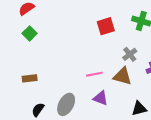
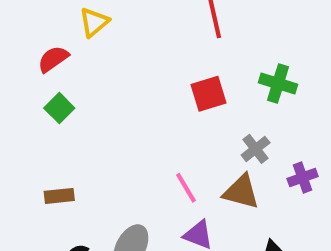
pink line: (94, 74) -> (186, 188), turned 70

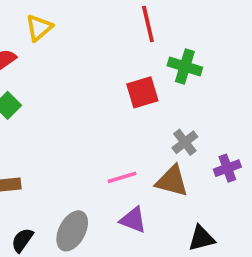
green cross: (278, 83) -> (185, 67), moved
pink line: (186, 188) -> (122, 177), turned -76

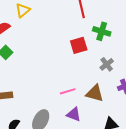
gray cross: (185, 142) -> (107, 64), moved

